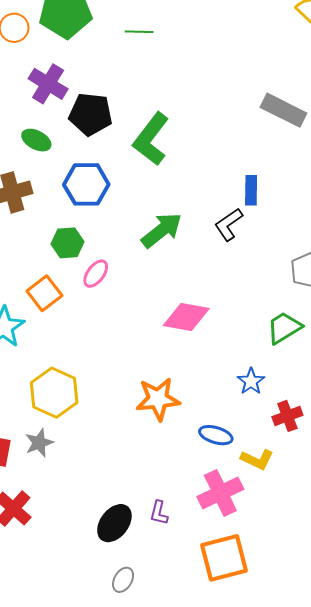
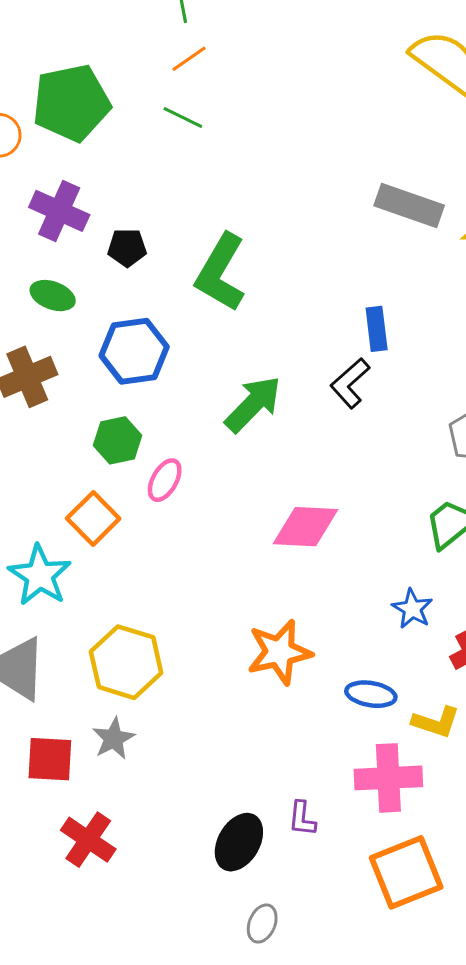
green line: (139, 32) -> (183, 117), turned 32
black pentagon: (91, 114) -> (127, 248), size x0.6
pink cross: (220, 493) -> (388, 778), turned 30

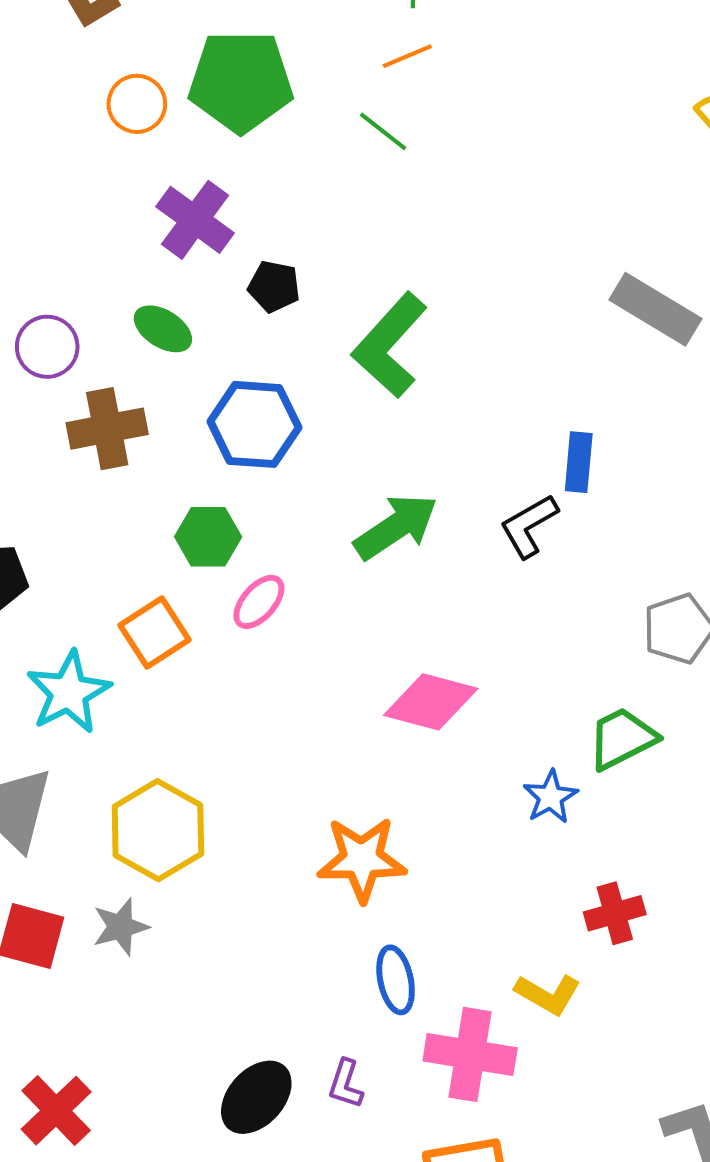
blue star: (412, 609) -> (550, 797), moved
blue ellipse: (371, 694) -> (396, 980), moved, turned 57
red cross: (88, 840) -> (56, 1111), moved

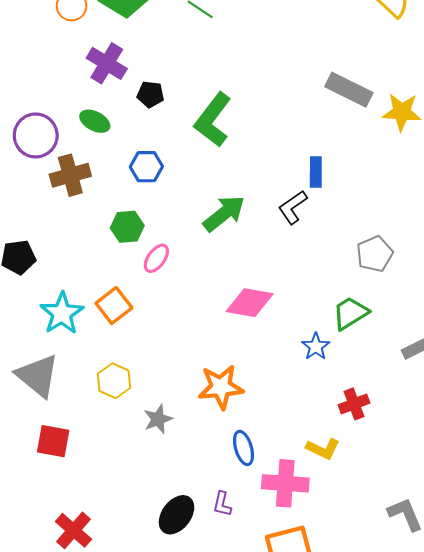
purple circle: (47, 347) -> (36, 135), size x1.4
blue hexagon: (254, 424) -> (146, 167), size x0.7
orange square: (155, 633) -> (114, 306), moved
yellow hexagon: (158, 830) -> (114, 381), size x0.7
gray star: (120, 927) -> (158, 419), moved

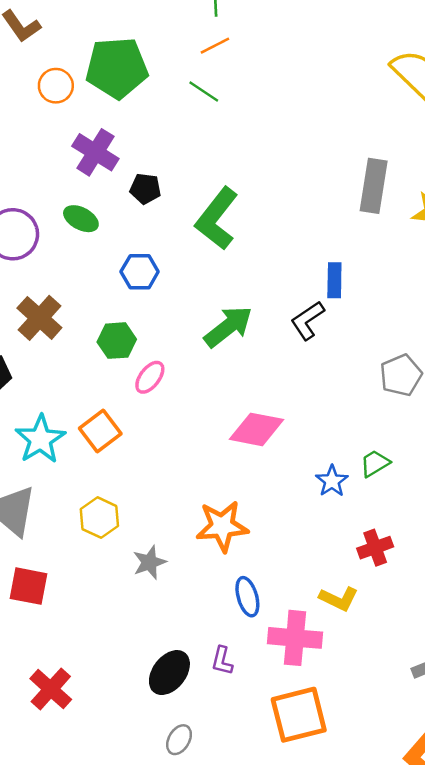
gray rectangle: (349, 90) -> (374, 186), turned 72
brown cross: (70, 175) -> (39, 318), moved, turned -33
green trapezoid: (350, 313) -> (375, 463), moved, size x0.7

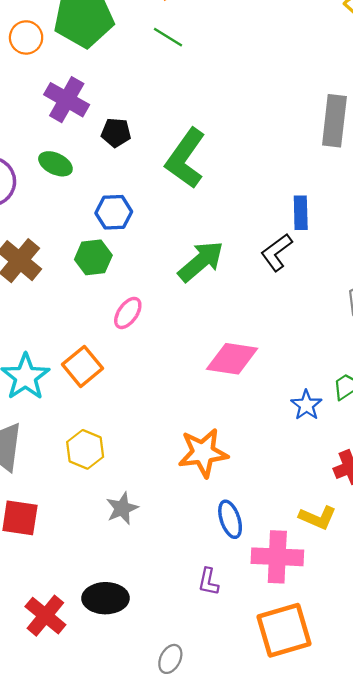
green hexagon: (117, 341) -> (93, 257), moved
gray star: (149, 562) -> (122, 508), moved
black ellipse: (169, 673) -> (106, 598), moved, turned 54

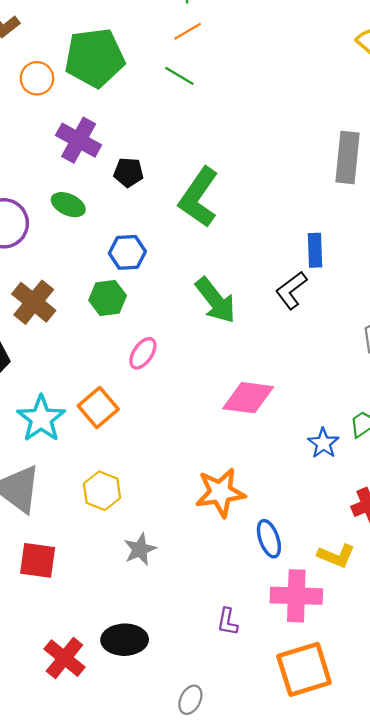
green arrow: (201, 261) -> (216, 300), turned 93
blue ellipse: (230, 519) -> (269, 539), moved

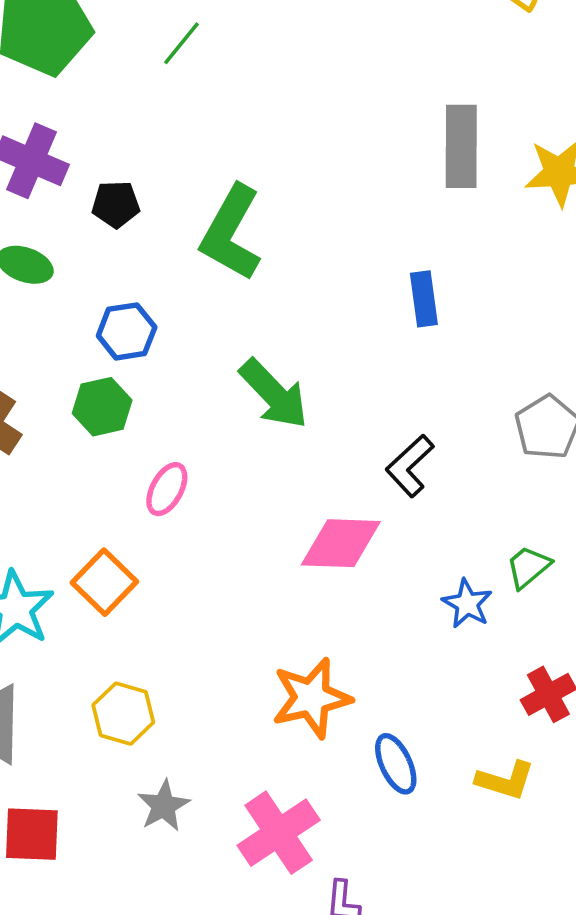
green line: (179, 76) -> (181, 43), turned -76
black L-shape: (291, 290) -> (410, 466), moved
gray star: (140, 549) -> (164, 806), moved
pink cross: (296, 596) -> (279, 833), moved, turned -30

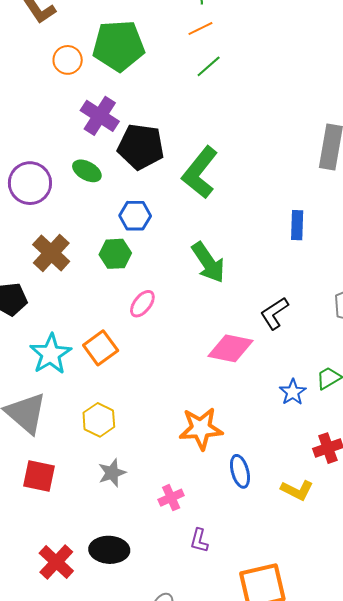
green line: (181, 43) -> (209, 66), moved
black pentagon: (116, 204) -> (141, 147), size x1.8
pink cross: (279, 833) -> (171, 498), size x0.6

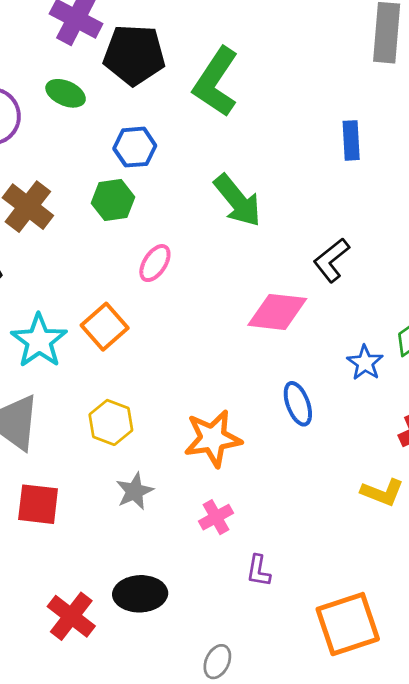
orange star: (201, 428) -> (213, 438), moved
blue ellipse: (240, 471) -> (298, 404), moved

